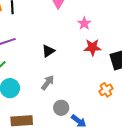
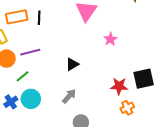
red star: (92, 47) -> (119, 86), moved

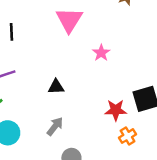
black triangle: (72, 64) -> (56, 87), turned 32

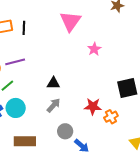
black triangle: (56, 87) -> (53, 83), moved
red star: (116, 110) -> (93, 106), moved

